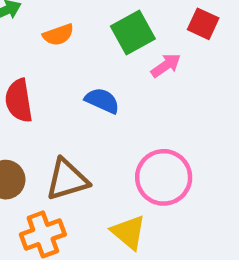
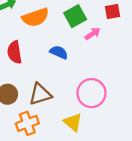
red square: (203, 24) -> (112, 12), turned -35
orange semicircle: (58, 35) -> (36, 17), size x1.6

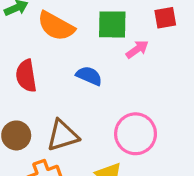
green square: (75, 16) -> (112, 24), turned 30
orange semicircle: (36, 17) -> (56, 26), turned 48

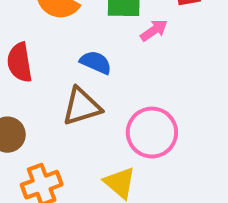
brown triangle: (63, 135) -> (82, 106), moved

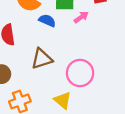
blue semicircle: (96, 62) -> (47, 21), moved

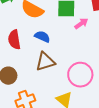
blue semicircle: (47, 21) -> (42, 37), moved

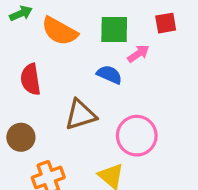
blue semicircle: (42, 37) -> (109, 75), moved

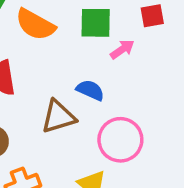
blue semicircle: (109, 75) -> (90, 90), moved

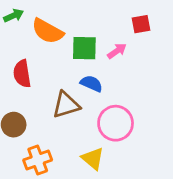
green square: (96, 23) -> (84, 48), moved

